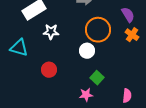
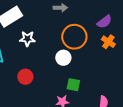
purple semicircle: (128, 15) -> (104, 22), turned 84
green square: (97, 78) -> (73, 85), turned -32

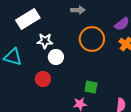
white circle: (63, 58) -> (56, 57), moved

